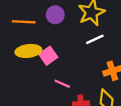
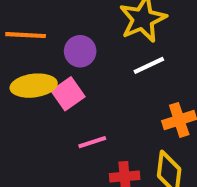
purple circle: (55, 15) -> (80, 51), moved
pink line: (62, 84) -> (92, 142), turned -42

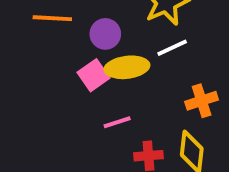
yellow ellipse: (34, 86) -> (127, 67), moved

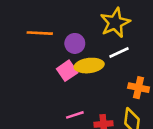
orange cross: (202, 101) -> (139, 88), turned 30
pink line: (117, 122) -> (75, 115), moved

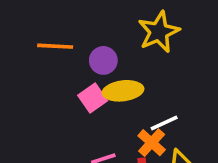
white line: (119, 53) -> (164, 123), moved
orange cross: (139, 88) -> (152, 143), moved, turned 30

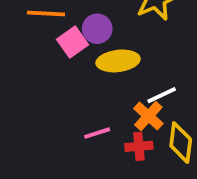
pink square: (93, 98) -> (72, 42), moved

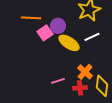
yellow ellipse: (118, 61) -> (69, 43), turned 40
white line: (162, 95) -> (92, 37), moved

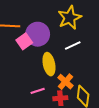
purple circle: (58, 26) -> (38, 34), size x1.5
yellow ellipse: (69, 43) -> (49, 64), moved, turned 45

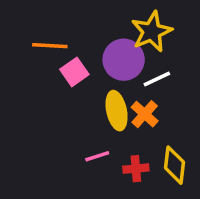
purple circle: (38, 34) -> (124, 60), moved
orange cross: (65, 82) -> (145, 114), moved

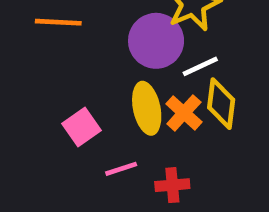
pink square: (74, 72) -> (82, 127), moved
yellow diamond: (174, 165) -> (221, 104), moved

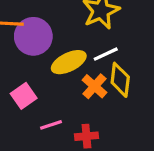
purple circle: (156, 41) -> (33, 36), moved
yellow ellipse: (147, 108) -> (69, 62), moved, turned 76

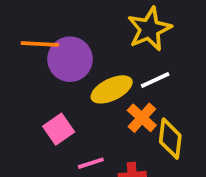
yellow diamond: (120, 80) -> (170, 139), moved

